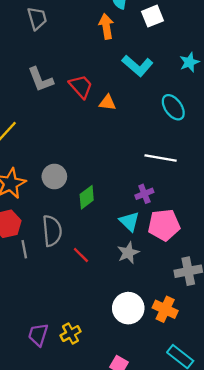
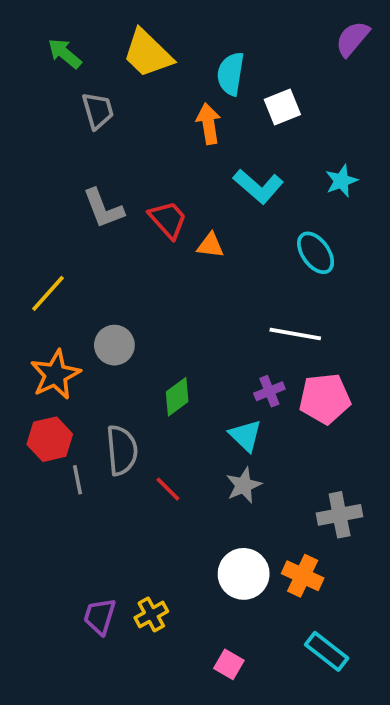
gray circle: (54, 177) -> (114, 345), moved
pink pentagon: (164, 225) -> (325, 399), moved

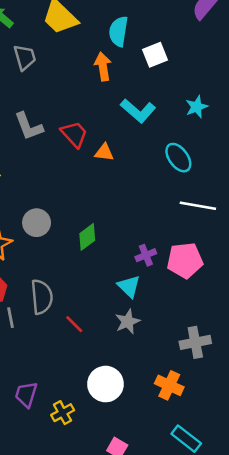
white line: (295, 334) -> (198, 206), moved
green diamond: (177, 397) -> (87, 237), moved
white circle: (244, 574) -> (105, 384), moved
purple trapezoid: (100, 616) -> (26, 394), moved

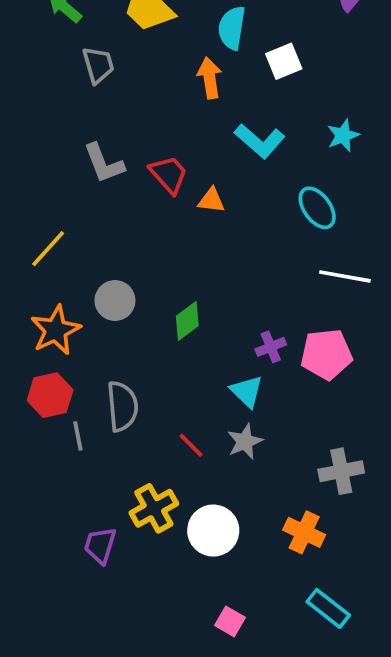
red line: (74, 324) -> (191, 445), moved
yellow cross: (63, 413) -> (154, 508), moved, size x1.4

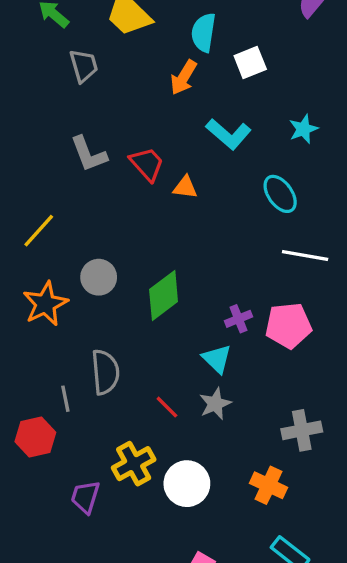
orange arrow: (210, 78) -> (184, 77), turned -140
green diamond: (187, 321) -> (164, 296), size x1.4
red hexagon: (50, 395) -> (35, 437), moved

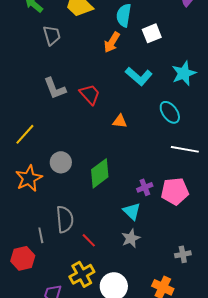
cyan star: (303, 129) -> (184, 73), size x1.4
orange triangle: (185, 187) -> (120, 121), moved
red line: (167, 407) -> (89, 240), moved
gray cross: (302, 430) -> (183, 254), size x0.7

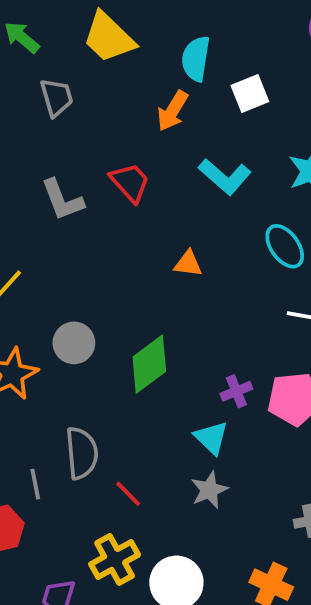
red trapezoid: (90, 94) -> (130, 182), moved

